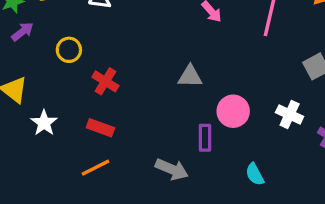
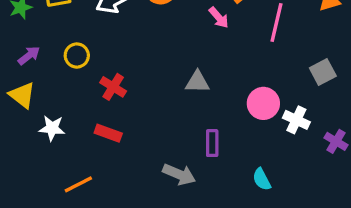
purple arrow: (22, 32) -> (29, 56), moved
pink circle: (233, 111) -> (263, 103), moved
white star: (44, 123) -> (52, 128), turned -30
orange line: (95, 168) -> (78, 184), moved

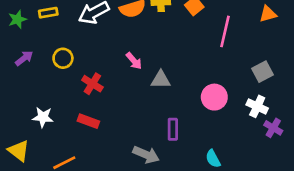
pink arrow: (219, 18) -> (134, 61), moved
yellow triangle: (22, 95) -> (19, 151), moved
white cross: (296, 120) -> (257, 106), moved

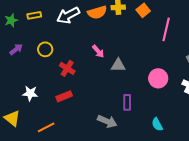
red rectangle: (88, 121) -> (64, 96), turned -42

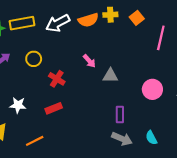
yellow rectangle: (34, 15) -> (22, 23), size x1.6
gray arrow: (107, 121) -> (122, 139), moved

